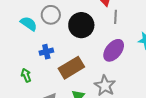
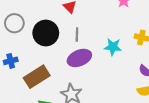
gray line: (116, 17) -> (77, 35), moved
purple ellipse: (114, 50) -> (79, 58), turned 30

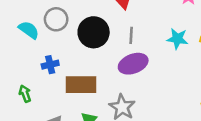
cyan star: (113, 47) -> (177, 39), moved
brown rectangle: (37, 77) -> (81, 85), turned 30

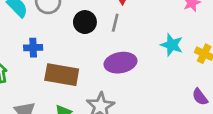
black circle: (94, 32) -> (85, 22), size x0.7
gray line: (131, 35) -> (115, 23), moved

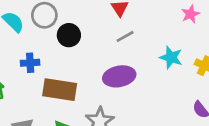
black circle: (85, 22) -> (69, 35), moved
gray line: (115, 23) -> (125, 36), moved, turned 48

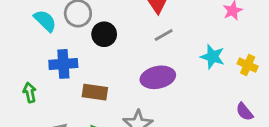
blue cross: (30, 63) -> (63, 64), size x1.4
brown rectangle: (60, 90) -> (95, 92), size x0.7

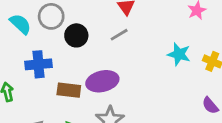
gray line: (164, 35) -> (119, 35), moved
purple ellipse: (158, 77) -> (102, 81), moved

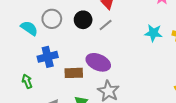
black circle: (76, 35) -> (83, 20), moved
purple ellipse: (102, 81) -> (98, 62), turned 45

